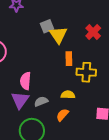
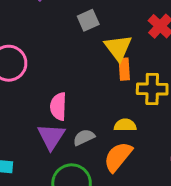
yellow triangle: (58, 35) -> (118, 48), moved
orange semicircle: (62, 115) -> (118, 157), size x1.5

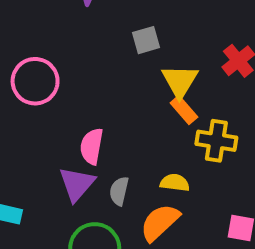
orange rectangle: (124, 69) -> (184, 110), turned -45
gray semicircle: (84, 137) -> (119, 191), turned -60

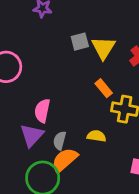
yellow triangle: (180, 81) -> (103, 48), moved
orange semicircle: (160, 222) -> (65, 160), moved

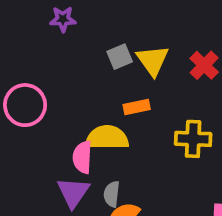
orange rectangle: (104, 88) -> (137, 107), moved, turned -54
yellow semicircle: (96, 136) -> (107, 138), moved, size x1.6

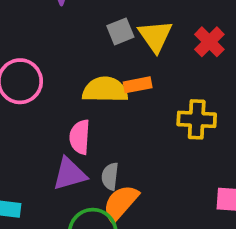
yellow semicircle: (107, 138) -> (105, 90), moved
purple triangle: (73, 192) -> (69, 174), turned 39

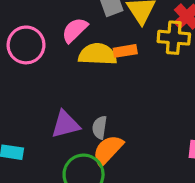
yellow cross: (197, 119) -> (174, 38), moved
pink semicircle: (80, 137) -> (75, 30), moved, turned 40

